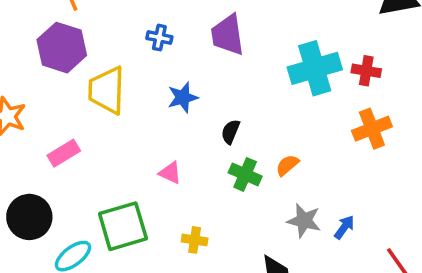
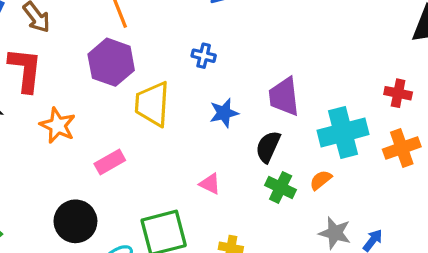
purple trapezoid: (228, 35) -> (284, 97), moved
cyan cross: (315, 68) -> (343, 132), moved
black semicircle: (230, 132) -> (268, 147), size x1.4

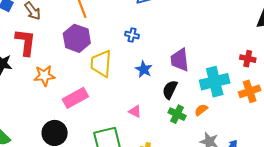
blue star: (224, 113) -> (144, 69), turned -30
orange star: (58, 125) -> (44, 76), turned -30
pink rectangle: (110, 162) -> (75, 98), size x1.4

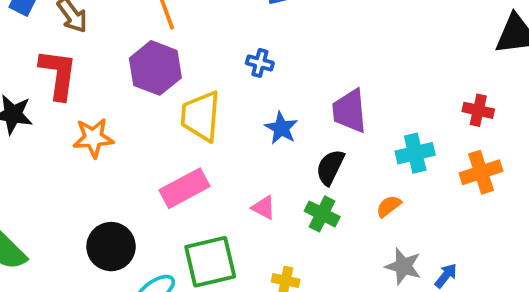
cyan cross: (215, 82) -> (415, 153), size x0.7
pink rectangle: (75, 98) -> (184, 188), moved
green cross: (177, 114) -> (322, 214), moved

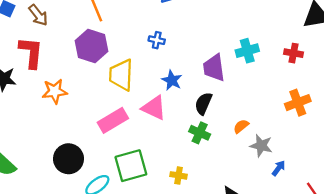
red cross: (478, 110) -> (293, 53), moved
cyan cross: (415, 153) -> (247, 51), moved
pink triangle: (264, 208) -> (154, 108), moved, size x1.6
gray star: (403, 266) -> (261, 146), moved

